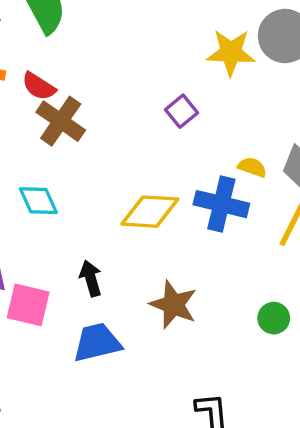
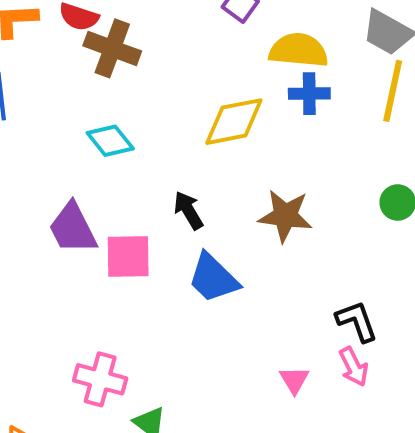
yellow semicircle: (252, 167) -> (298, 50), moved, size x1.8
blue cross: (221, 204) -> (309, 94), size x0.7
blue trapezoid: (97, 343) -> (213, 278), turned -108

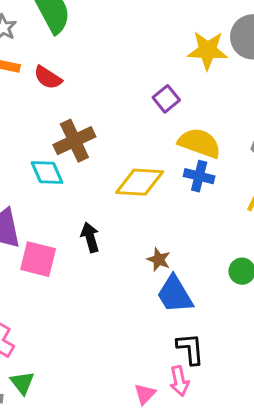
brown cross: (112, 48) -> (74, 141), moved, turned 30
brown star: (285, 216) -> (159, 260), size x0.6
blue trapezoid: (213, 278) -> (175, 294), moved
pink triangle: (294, 380) -> (145, 394), moved

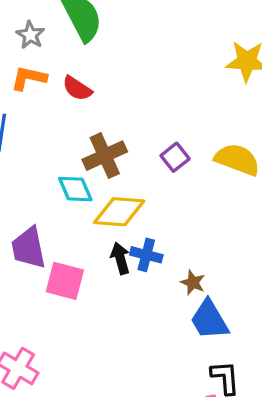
purple square: (166, 99) -> (175, 157), moved
blue cross: (199, 176) -> (146, 255), moved
yellow diamond: (140, 182) -> (119, 212), moved

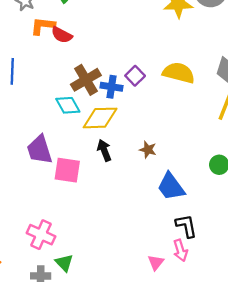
orange L-shape: (29, 78) -> (43, 26), moved
blue cross: (146, 255) -> (112, 87), moved
brown star: (193, 283) -> (148, 150), moved

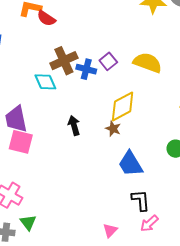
yellow diamond: (100, 118) -> (123, 106), moved, turned -32
pink square: (67, 170) -> (21, 142), moved
pink arrow: (180, 250) -> (149, 223), moved, turned 60

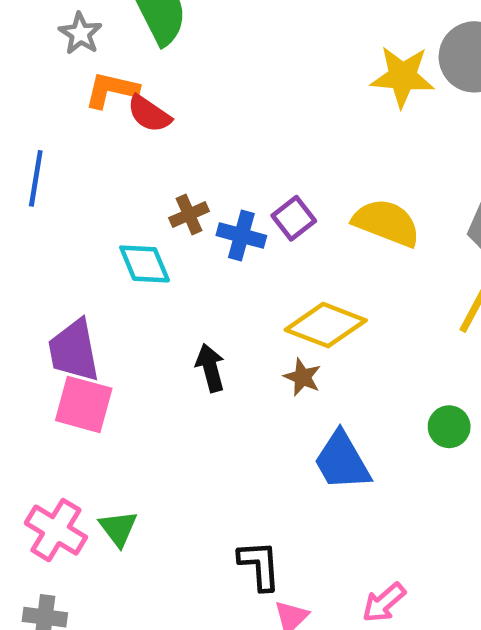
brown cross: (64, 61) -> (189, 215), size x0.6
yellow diamond: (123, 106) -> (326, 325), turned 48
black L-shape: (141, 200) -> (259, 565), moved
green triangle: (28, 222) -> (118, 528), moved

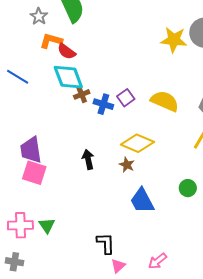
blue line: (36, 178) -> (18, 77), turned -70
cyan diamond: (145, 264) -> (68, 77), moved, size x1.4
pink cross: (56, 530) -> (20, 225), turned -35

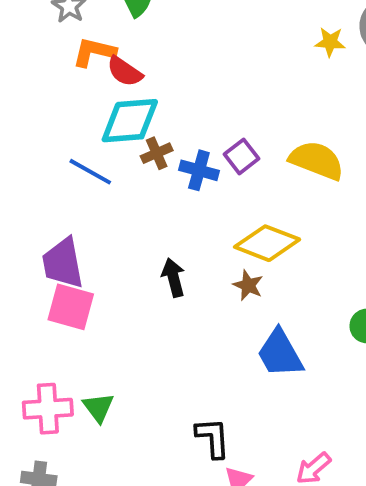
yellow star: (174, 40) -> (330, 42), size x0.6
blue line: (18, 77) -> (90, 172), moved
cyan diamond: (68, 77) -> (130, 121), turned -72

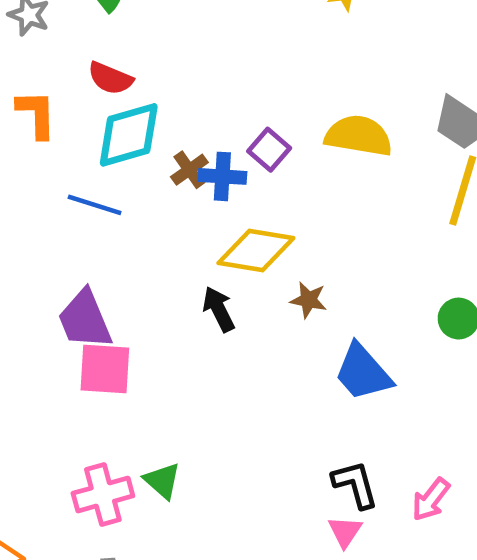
orange L-shape: (94, 52) -> (36, 114), moved, turned 87
brown cross: (157, 153) -> (189, 170), moved
yellow diamond: (267, 243) -> (256, 251), moved
black L-shape: (213, 438) -> (355, 484), moved

